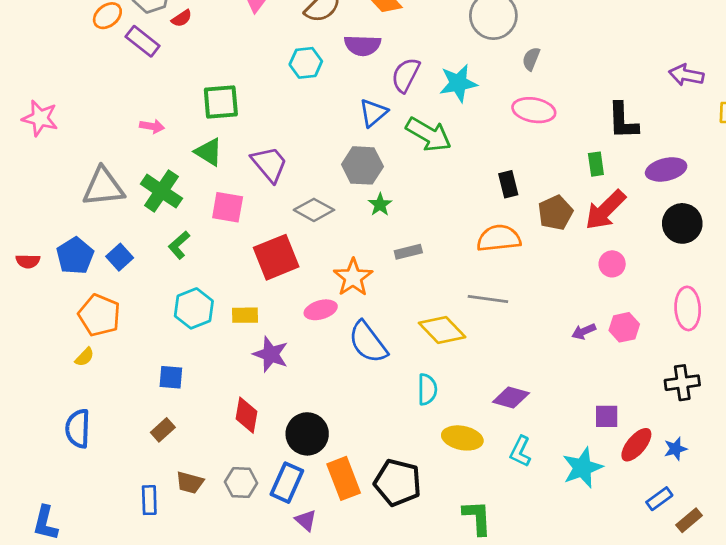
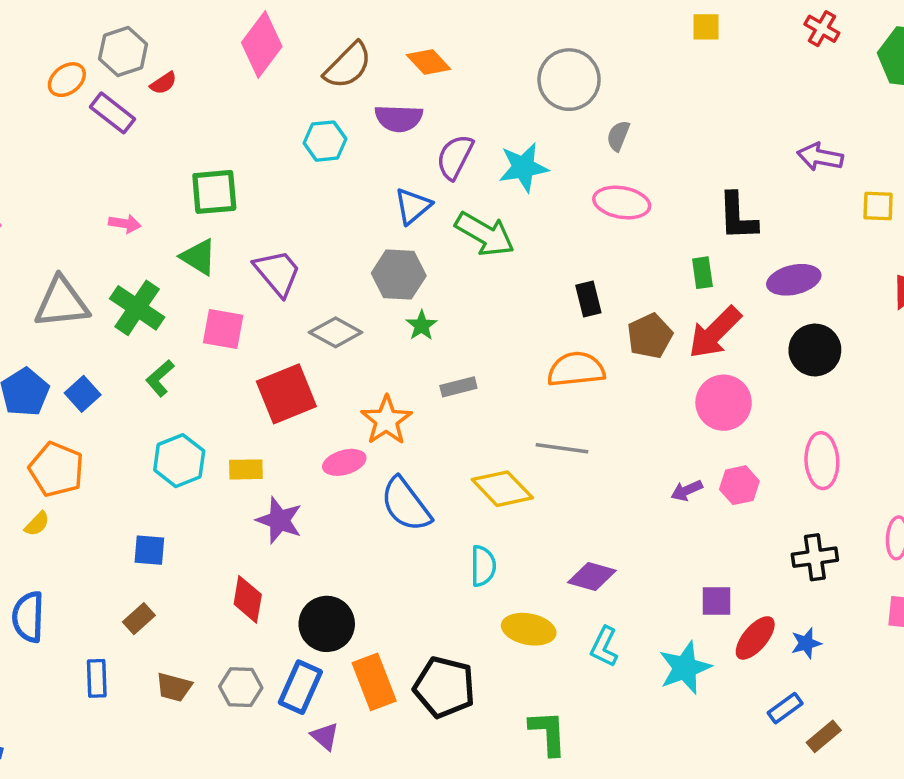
pink circle: (612, 264) -> (724, 403), size x1.6
blue rectangle: (149, 500) -> (97, 678), moved

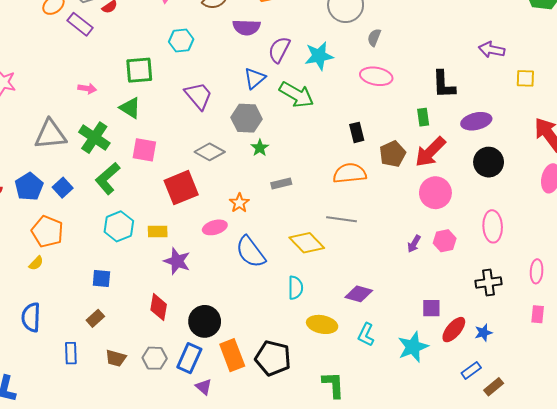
cyan hexagon: (325, 141) -> (181, 41), moved
purple trapezoid: (278, 273) -> (198, 96), moved
green L-shape: (160, 378) -> (108, 178), size x1.5
orange star: (386, 420) -> (239, 203), size x0.7
purple arrow: (687, 490) -> (414, 244), turned -36

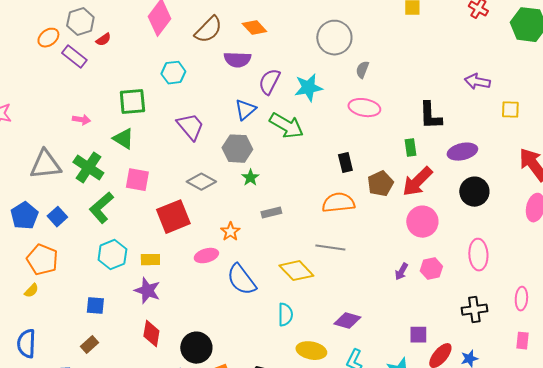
purple star: (177, 261) -> (147, 291), moved

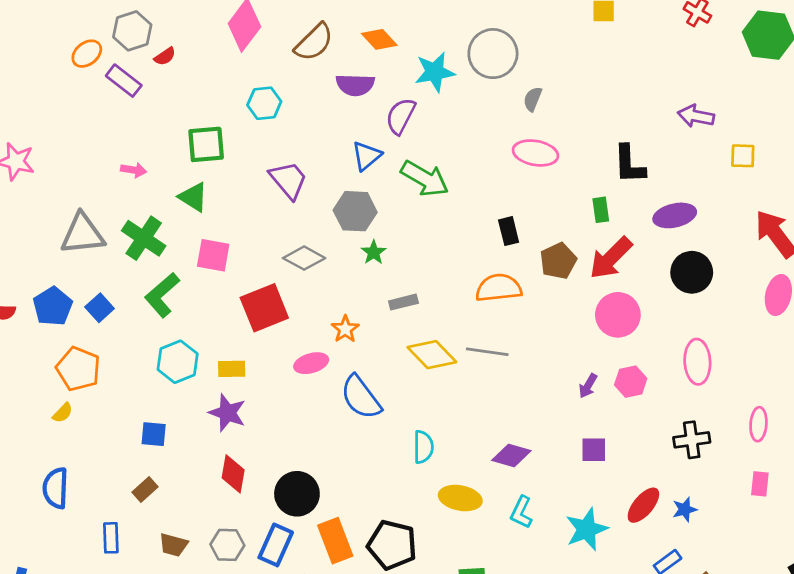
cyan star: (308, 88) -> (435, 72), moved
yellow diamond: (296, 271) -> (432, 355), moved
purple square: (418, 335) -> (594, 450), moved

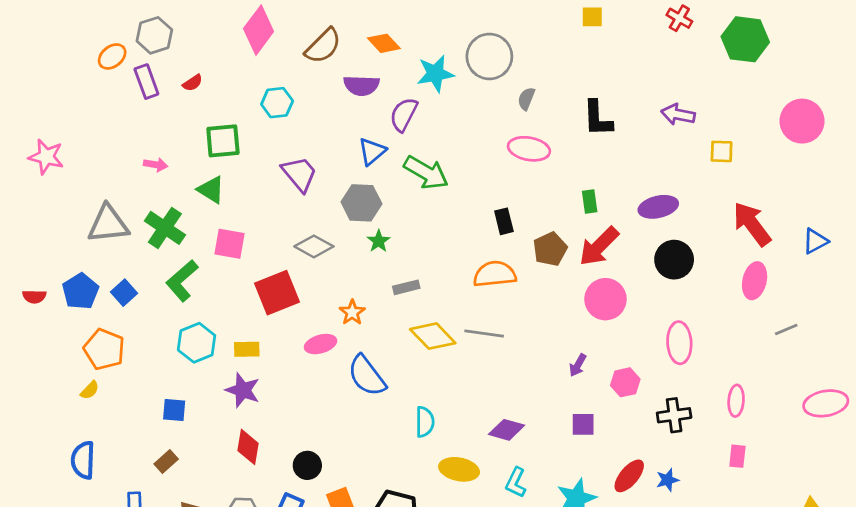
red semicircle: (165, 56) -> (193, 83), moved
purple rectangle: (124, 81) -> (146, 82), turned 32
black L-shape: (629, 164) -> (598, 118), moved
pink hexagon: (631, 382) -> (625, 382), moved
black circle: (297, 494) -> (307, 465), size x0.7

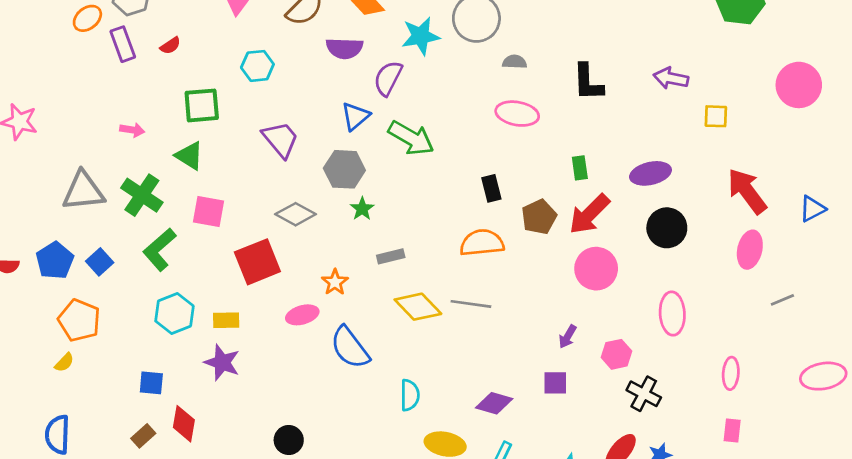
gray semicircle: (526, 99) -> (514, 62), turned 70
black cross: (674, 415) -> (644, 394), moved, turned 36
purple square: (583, 424) -> (555, 383), moved
red diamond: (248, 447) -> (184, 424), moved

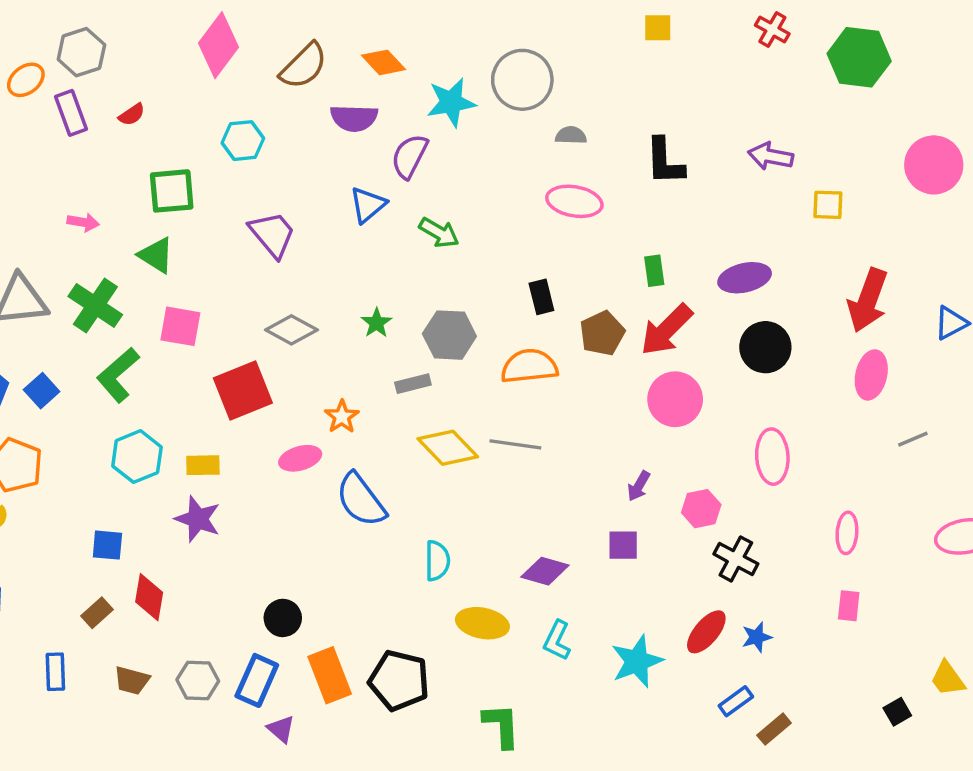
green arrow: (411, 138) -> (439, 233), size x0.7
gray hexagon: (344, 169) -> (449, 335), moved
red arrow: (747, 191) -> (868, 300), turned -123

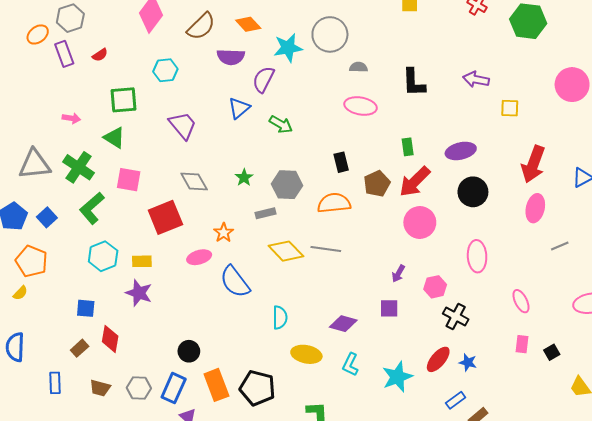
gray diamond: (291, 330) -> (194, 182), turned 32
pink ellipse: (847, 533) -> (521, 301), turned -30
blue star: (757, 637) -> (468, 362), turned 30
black square: (897, 712) -> (552, 352), moved

